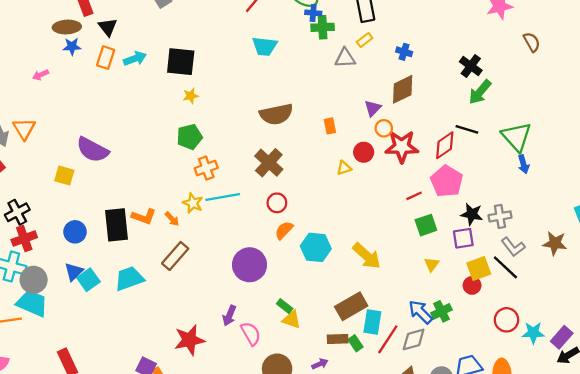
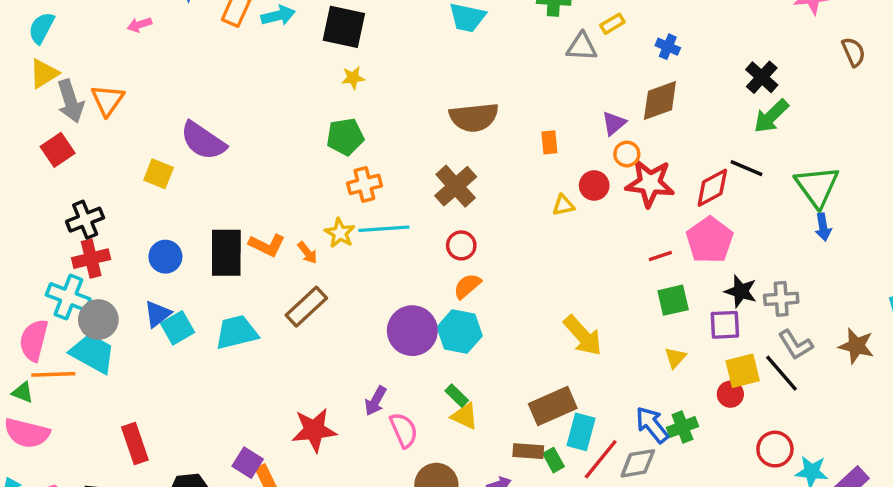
cyan hexagon: (316, 247) -> (460, 332), moved

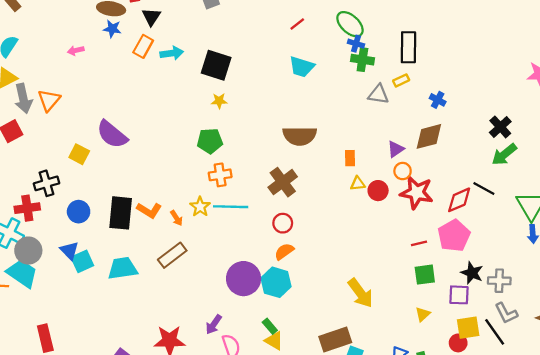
yellow triangle: (563, 205) -> (358, 184), moved
black cross: (85, 220) -> (47, 183), moved
blue triangle: (158, 314) -> (69, 251), turned -42

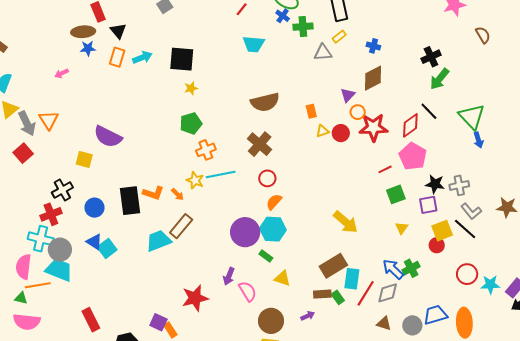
blue cross: (356, 44) -> (283, 16), moved, turned 32
black cross: (500, 127) -> (431, 57), turned 30
black line: (484, 189) -> (429, 111), turned 30
cyan trapezoid: (123, 268) -> (159, 241), moved
green rectangle: (270, 326) -> (266, 256), moved

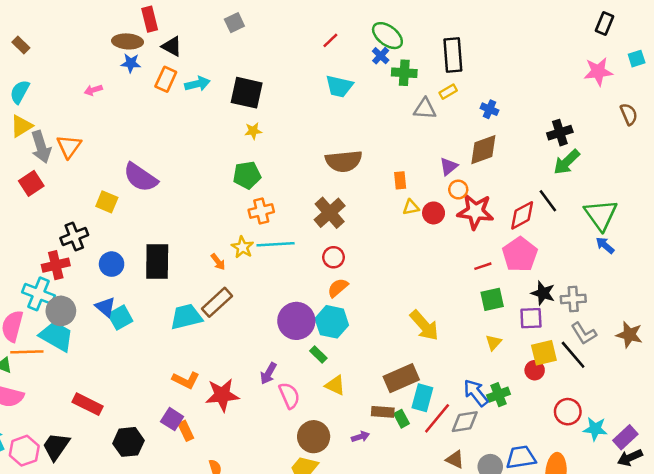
black triangle: (118, 31) -> (172, 46), turned -30
blue arrow: (478, 140) -> (605, 245), turned 140
orange L-shape: (153, 193) -> (186, 380), moved
red rectangle: (91, 320) -> (88, 404), turned -45

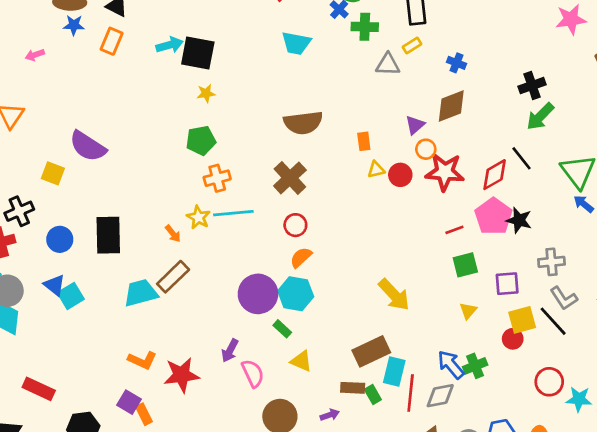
cyan arrow: (197, 84) -> (170, 45), moved
black star: (543, 293) -> (519, 220), moved
red line: (437, 418) -> (411, 393), turned -32

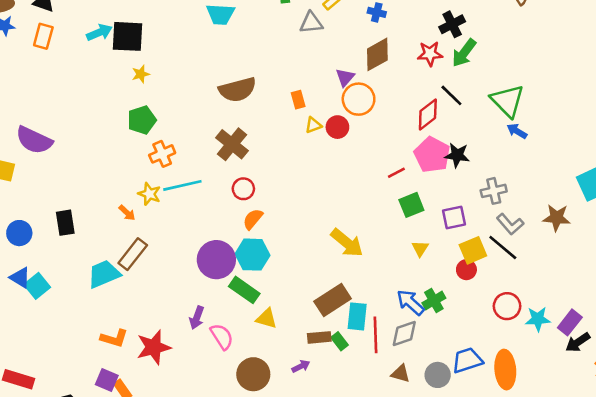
orange circle: (426, 149) -> (359, 99), size x1.6
red star: (445, 172) -> (430, 54), moved, size x0.7
black rectangle: (108, 235) -> (65, 223), size x0.7
green rectangle: (282, 329) -> (244, 290), size x1.6

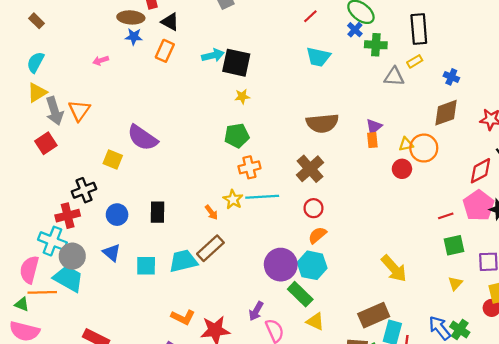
purple triangle: (345, 77) -> (374, 127), moved
yellow triangle: (313, 125) -> (406, 144), moved
cyan square: (37, 286) -> (146, 266), moved, turned 30
green cross: (434, 300) -> (460, 330), turned -36

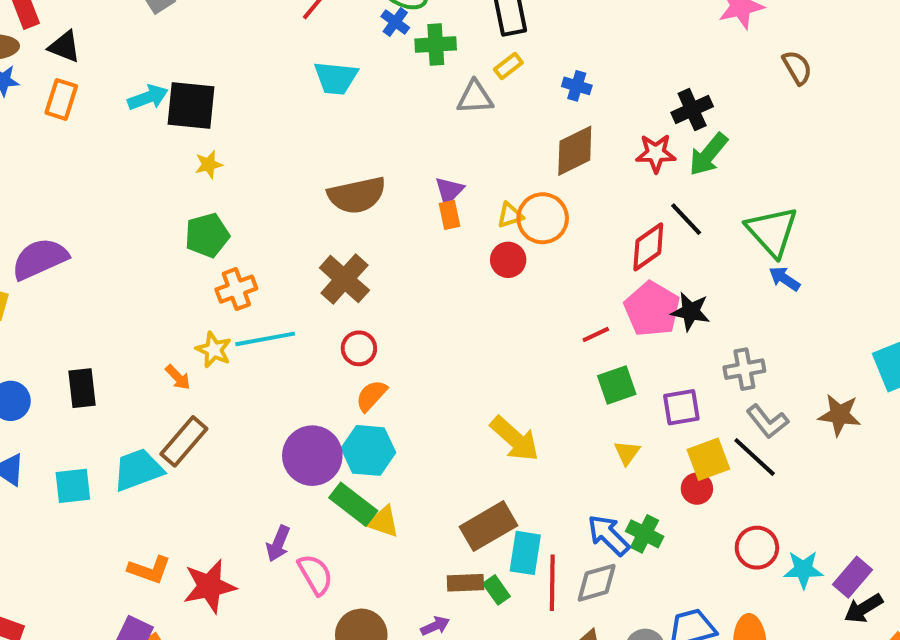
purple semicircle: (142, 138) -> (40, 259), turned 128
yellow triangle: (315, 322) -> (383, 522), moved

